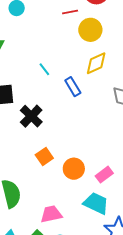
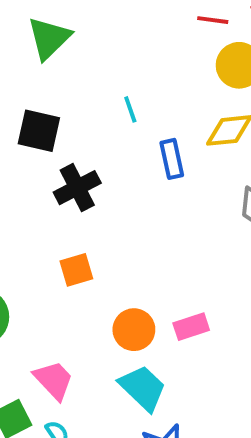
orange circle: (74, 169) -> (134, 330), moved
pink rectangle: (104, 175) -> (191, 327), moved
pink trapezoid: (51, 214) -> (54, 380), turned 40

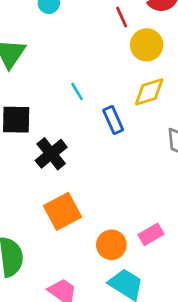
red line: (213, 20) -> (122, 17), turned 70
orange square: (76, 270) -> (63, 211), size x1.5

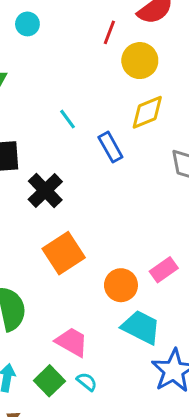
red line: (122, 17) -> (109, 32), turned 50

